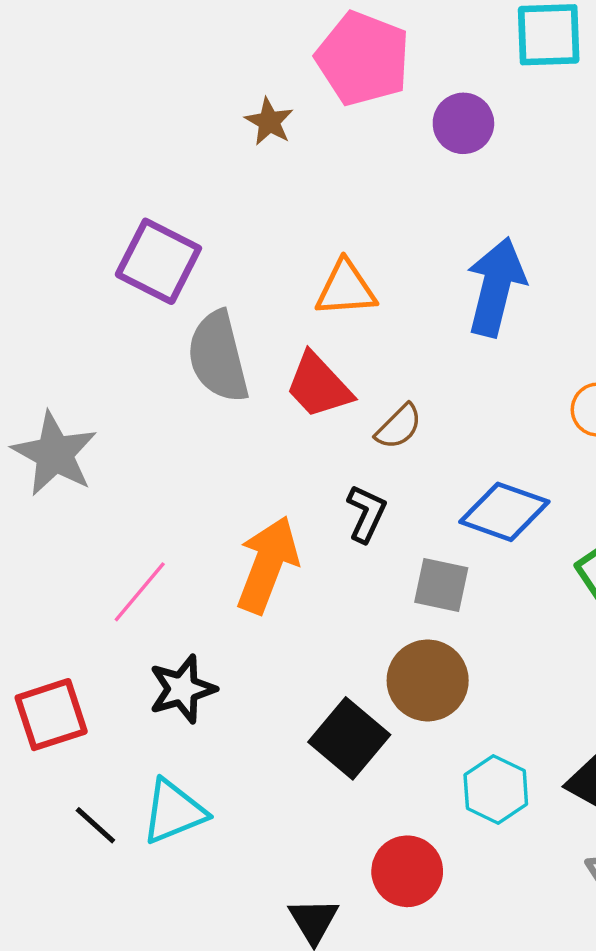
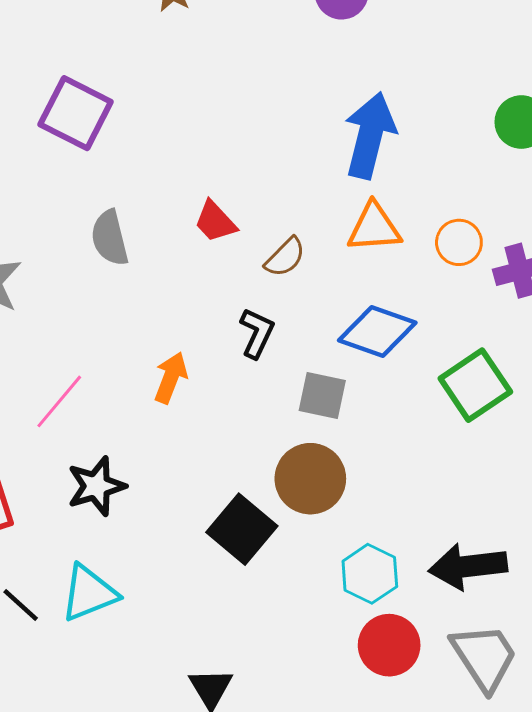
orange triangle: (346, 289) -> (374, 228), moved
gray semicircle: (218, 357) -> (110, 238), moved, size x0.7
red trapezoid: (319, 386) -> (215, 222), size x0.7
orange arrow: (267, 565) -> (171, 378), size x0.6
red circle: (407, 871) -> (389, 645), moved

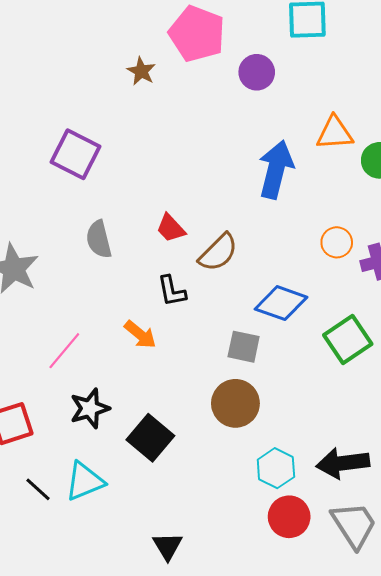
orange triangle: (374, 228) -> (335, 133), moved
brown semicircle: (285, 257) -> (218, 252), size x1.4
black L-shape: (257, 333) -> (172, 291), moved, turned 144
orange arrow: (171, 378) -> (140, 335), turned 108
black square: (242, 529) -> (150, 438), moved

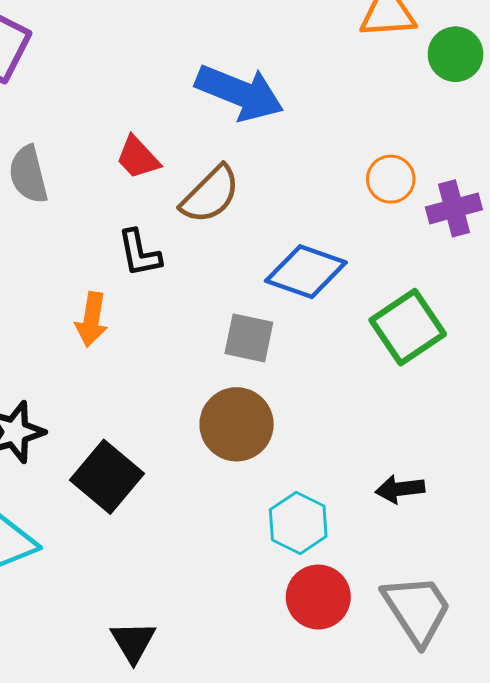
blue arrow: (276, 169) -> (240, 93), moved, turned 98
orange arrow: (140, 335) -> (92, 319), turned 60
black arrow: (343, 463) -> (400, 489), moved, size x0.6

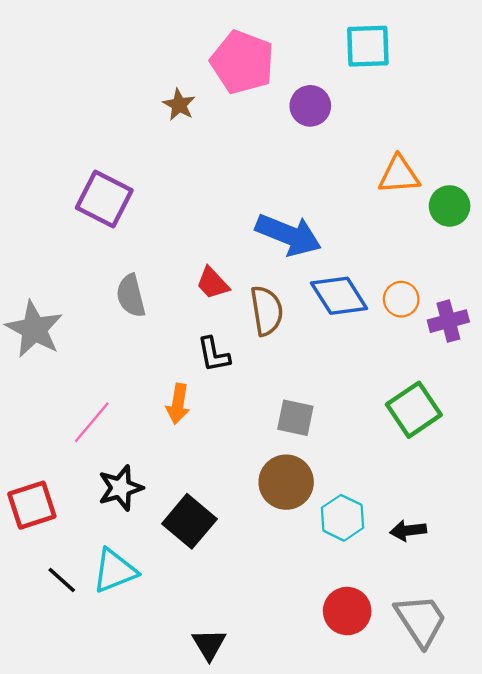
brown semicircle: (210, 195) -> (267, 311), turned -54
blue diamond: (306, 272) -> (339, 296), moved, turned 38
cyan hexagon: (298, 523) -> (343, 518), moved

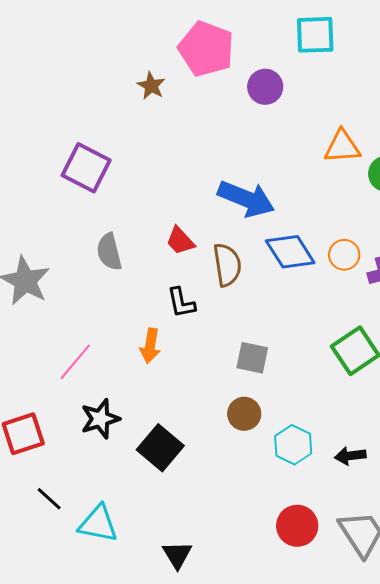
brown circle: (286, 482) -> (244, 414), size x0.7
cyan triangle: (115, 571) -> (98, 524), moved, turned 33

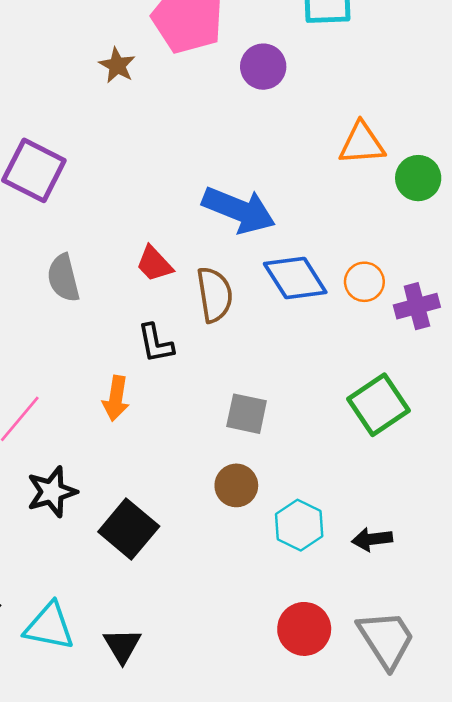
black triangle: (177, 555) -> (122, 646), moved

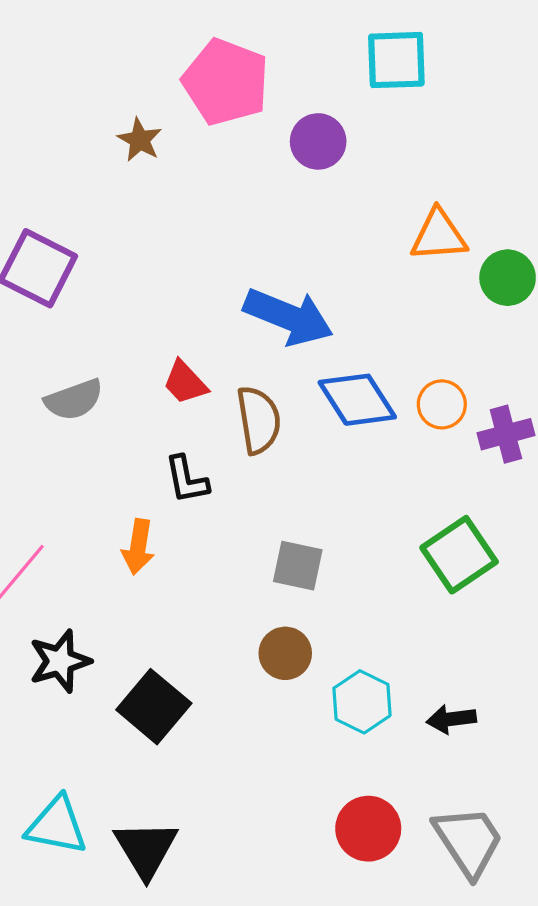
gray semicircle: (63, 278) -> (74, 400), turned -96
black triangle: (122, 646) -> (146, 849), size x1.4

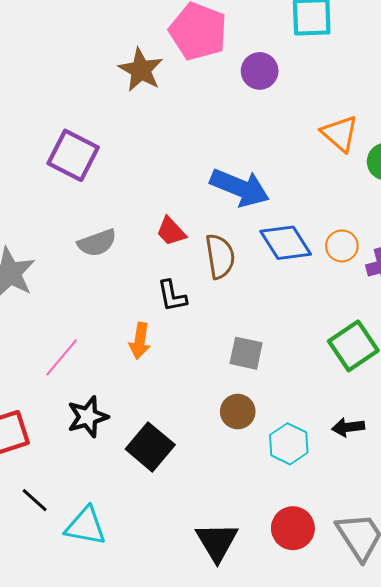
brown star: (140, 140) -> (141, 70), size x1.5
orange triangle: (439, 235) -> (340, 133), turned 45
black arrow: (451, 719) -> (348, 427), moved
black triangle: (146, 849) -> (217, 542), moved

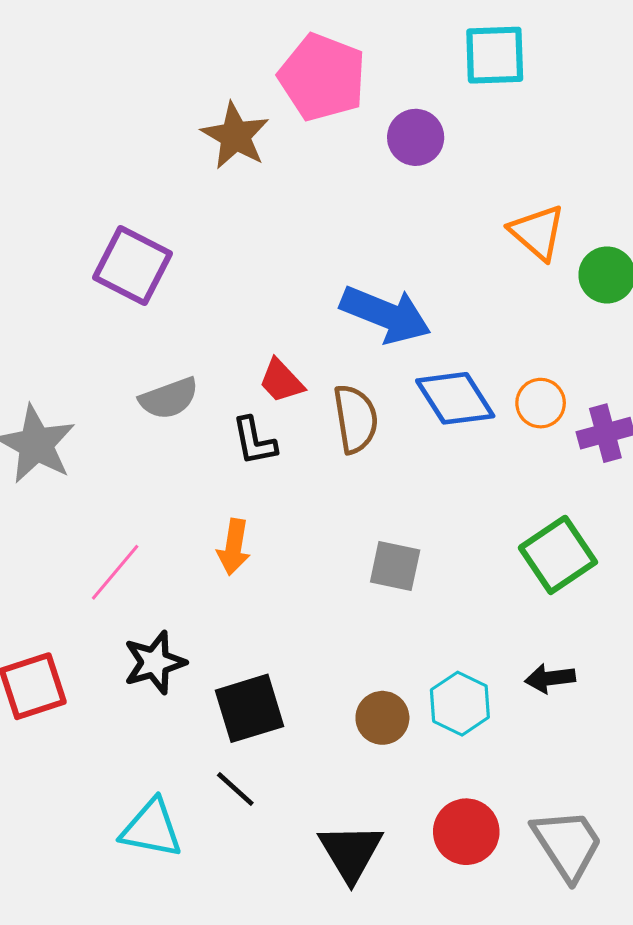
black L-shape: (172, 296) -> (254, 441), moved
brown circle: (238, 412) -> (382, 718), moved
black square: (150, 447) -> (250, 708), turned 33
black line: (35, 500) -> (235, 789), moved

